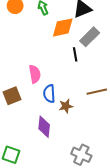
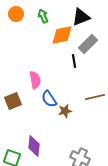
blue semicircle: (49, 94) -> (49, 99), turned -30
purple diamond: (44, 127) -> (34, 146), moved

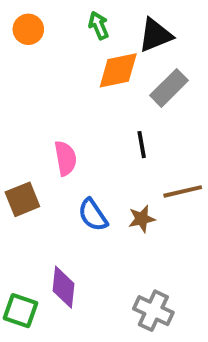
green arrow: (43, 16) -> (99, 25), moved
black line: (74, 61) -> (142, 145), moved
blue semicircle: (49, 99) -> (93, 215), moved
brown star: (65, 111) -> (142, 219), moved

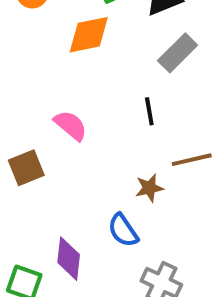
orange diamond: (118, 70) -> (89, 35), moved
pink semicircle: (65, 158) -> (71, 125), turned -40
blue semicircle: (93, 215) -> (123, 230), moved

